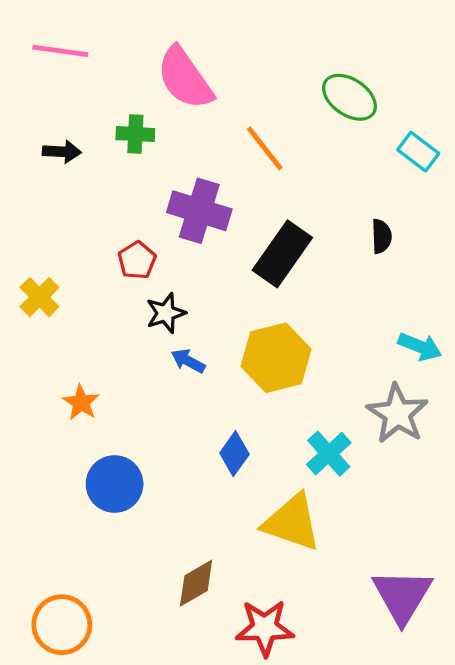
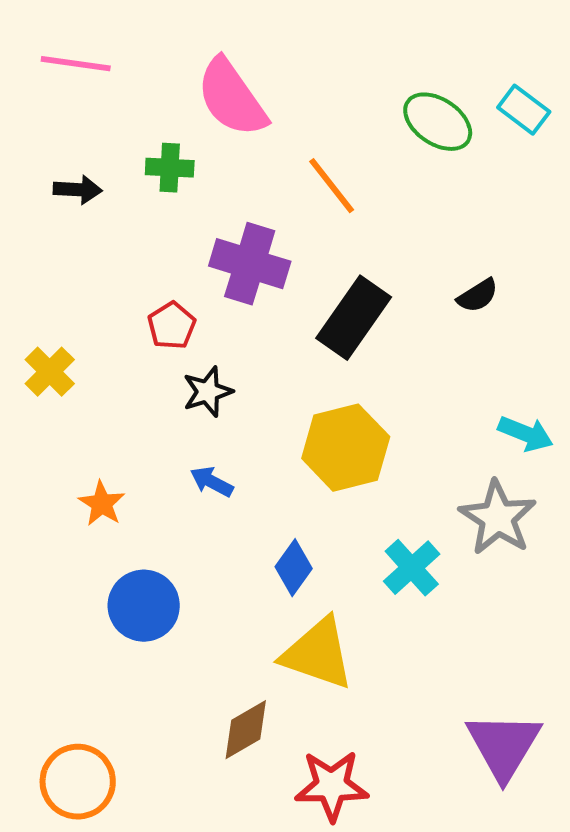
cyan rectangle: (418, 152) -> (524, 110), moved
black semicircle: (381, 236) -> (478, 296), turned 60
blue arrow: (188, 361) -> (212, 482), moved
yellow triangle: (292, 522) -> (318, 654), moved

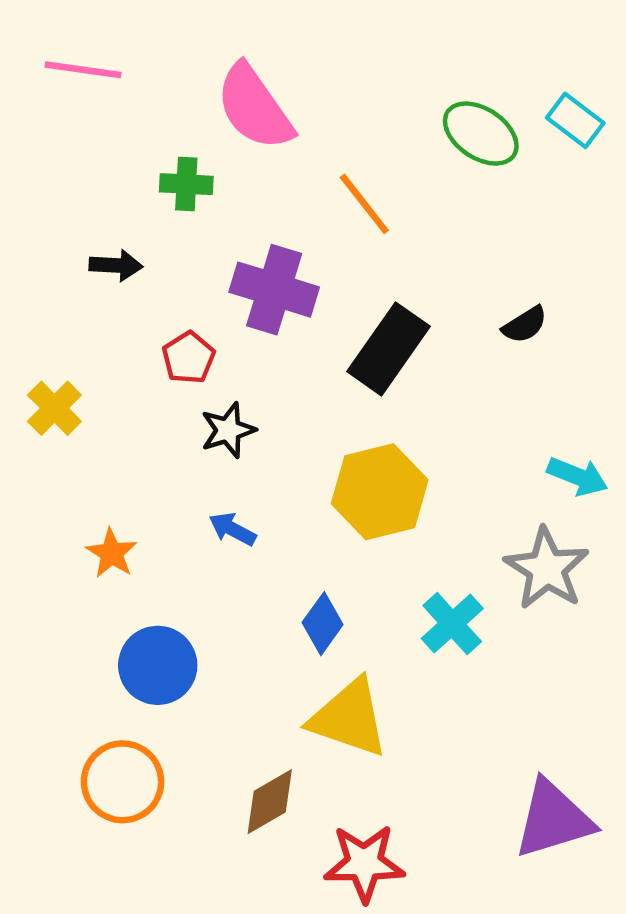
black arrow: (78, 190) -> (116, 265), moved
purple triangle: (504, 746) -> (553, 819), turned 42
orange circle: (78, 782) -> (123, 782), moved

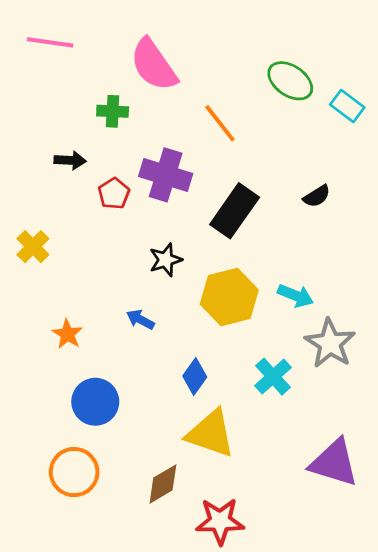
cyan rectangle: (575, 120) -> (347, 106), moved
red pentagon: (188, 358) -> (114, 194), moved
black star: (228, 430) -> (166, 260), moved
cyan arrow: (577, 476) -> (296, 296), moved
purple triangle: (553, 819) -> (334, 463), moved, turned 34

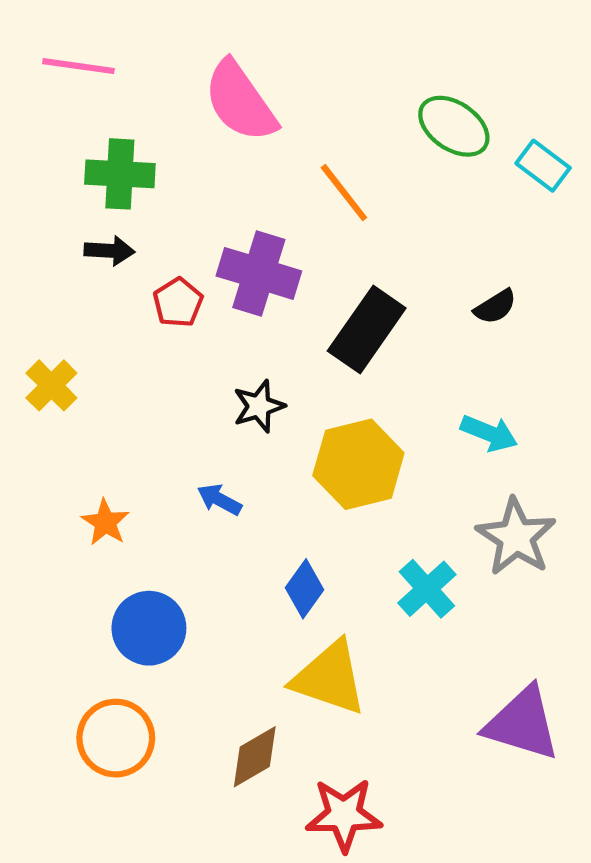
green cross: (113, 111) -> (120, 174), moved, size x1.4
cyan arrow: (296, 296) -> (489, 433), moved

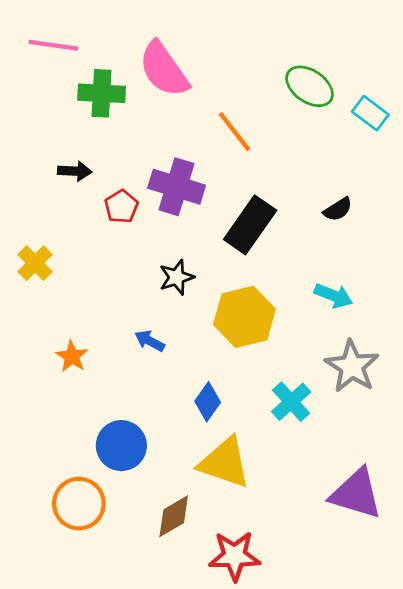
green cross: (120, 174) -> (102, 93), moved
blue circle: (149, 628) -> (121, 446), moved

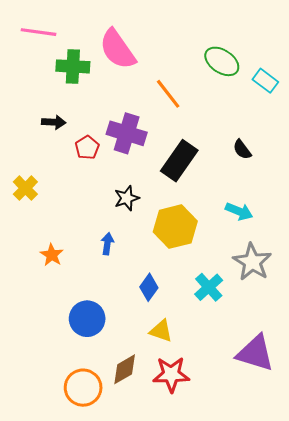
black semicircle: (338, 209) -> (242, 150), turned 85
blue arrow: (150, 341) -> (107, 244), turned 70
yellow triangle: (225, 463) -> (161, 331), size x0.6
orange circle: (79, 504) -> (83, 388), moved
red star: (235, 556) -> (171, 374), moved

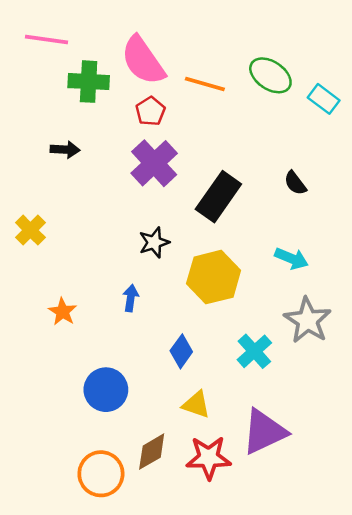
orange line: (168, 94) -> (205, 84), moved, turned -36
purple cross: (127, 133) -> (154, 163), turned 30
red pentagon: (87, 148) -> (150, 111), moved
purple triangle: (255, 353) -> (264, 432), moved, turned -42

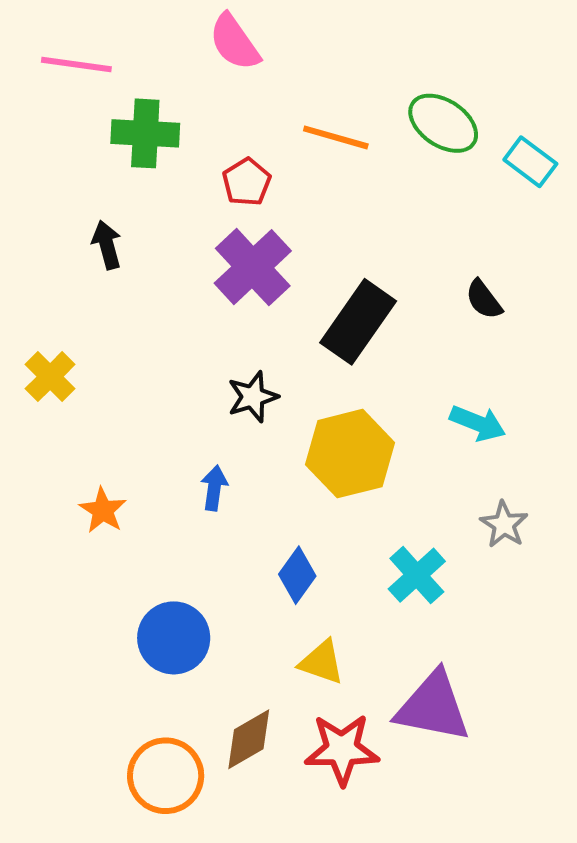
pink semicircle: (143, 61) -> (234, 42), moved, size x0.7
black arrow: (65, 150) -> (107, 245), turned -108
gray star: (308, 320) -> (504, 524), size x0.6
purple triangle: (264, 432) -> (433, 707), turned 36

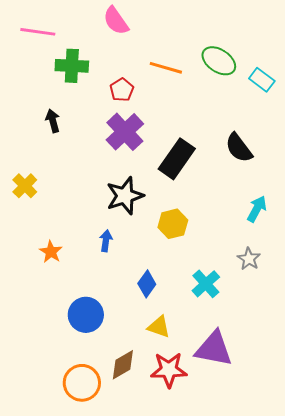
black semicircle: (484, 300) -> (239, 148), size x1.5
black star: (253, 397) -> (125, 196), size x1.5
cyan arrow: (478, 423) -> (257, 209), moved, turned -84
yellow hexagon: (350, 454) -> (173, 224), size x0.7

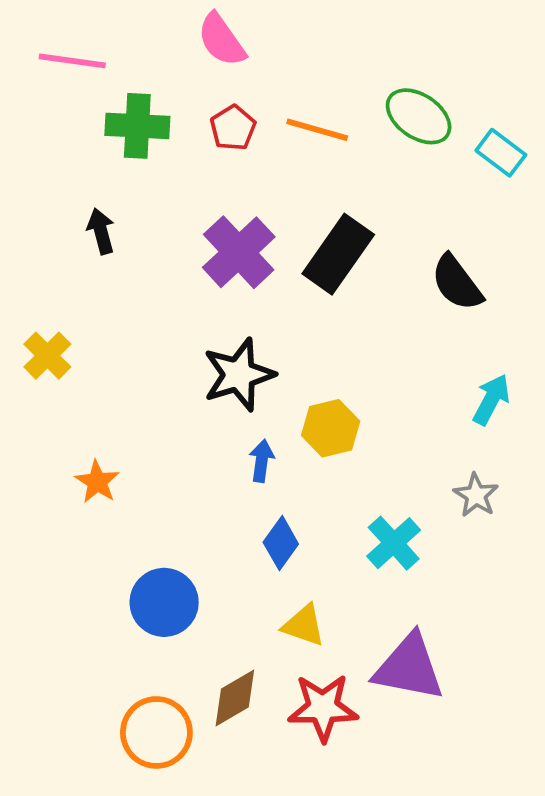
red pentagon: (122, 90) -> (233, 128), moved
black rectangle: (177, 159) -> (338, 254), moved
blue arrow: (106, 241) -> (262, 461), moved

